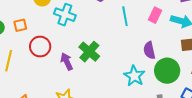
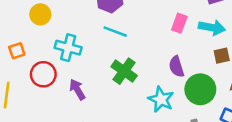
cyan cross: (65, 15) -> (68, 48), moved
cyan line: (125, 16) -> (115, 32), moved, turned -54
green cross: (89, 52) -> (124, 71), moved

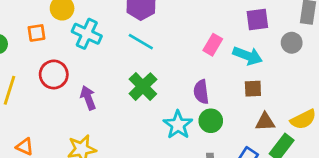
cyan cross: (68, 48) -> (87, 34), moved
orange square: (17, 51) -> (37, 33), moved
green circle: (200, 89) -> (211, 121), moved, size x0.7

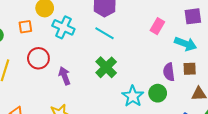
pink rectangle: (213, 45) -> (157, 26), moved
purple semicircle: (201, 92) -> (169, 72), moved

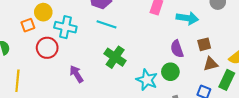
orange square: (25, 27) -> (28, 25), moved
red circle: (38, 58) -> (47, 48), moved
brown square: (190, 69) -> (204, 44), moved

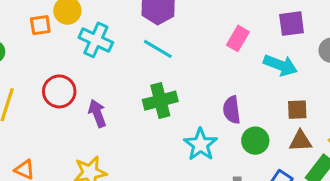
red circle: (47, 48) -> (59, 91), moved
purple semicircle: (177, 49) -> (232, 110), moved
green cross: (115, 57) -> (160, 101), turned 30
green circle: (170, 72) -> (255, 141), moved

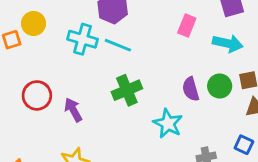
cyan cross: (96, 40) -> (83, 39), moved
green circle: (255, 141) -> (220, 86), moved

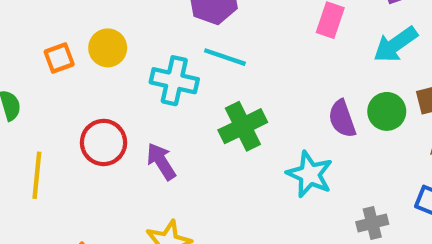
yellow circle: (34, 23) -> (108, 48), moved
cyan cross: (83, 39) -> (174, 81), moved
cyan arrow: (228, 43) -> (395, 44), turned 136

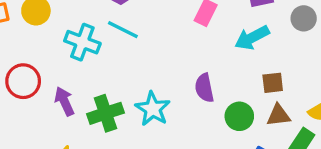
green circle: (387, 111) -> (239, 116), moved
green cross: (243, 126) -> (105, 113), moved
cyan star: (310, 174) -> (153, 109), moved

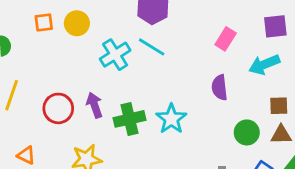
cyan cross: (82, 42) -> (115, 55), turned 32
red circle: (23, 81) -> (58, 108), moved
purple semicircle: (204, 88) -> (219, 87), moved

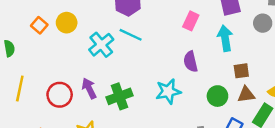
orange square: (44, 23) -> (39, 25), turned -35
cyan arrow: (264, 65) -> (225, 38), turned 110
cyan star: (171, 119) -> (168, 91), moved, turned 30

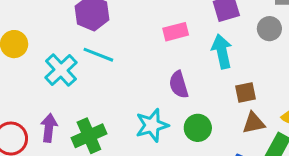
pink rectangle: (191, 21) -> (176, 32), turned 54
purple arrow: (89, 88) -> (49, 128), turned 36
green circle: (217, 96) -> (198, 128), moved

